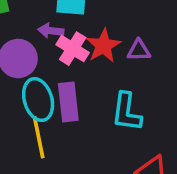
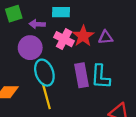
purple arrow: (51, 31) -> (37, 24), moved
purple rectangle: (68, 102) -> (81, 75), moved

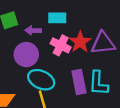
purple triangle: (106, 37) -> (103, 43), size x1.6
cyan ellipse: (44, 73) -> (41, 80), turned -45

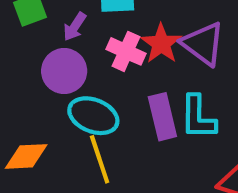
purple arrow: (33, 30) -> (75, 27), turned -56
purple triangle: (103, 43) -> (203, 44), turned 45

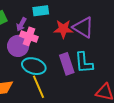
red star: (161, 44) -> (63, 29), turned -30
pink cross: (126, 51) -> (29, 36), moved

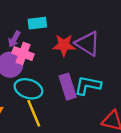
cyan L-shape: (84, 63) -> (88, 85), turned 105

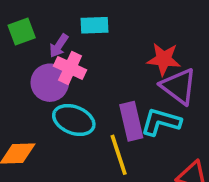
purple triangle: (88, 44) -> (179, 86), moved
red star: (64, 45) -> (164, 59), moved
yellow line: (34, 113) -> (119, 155), moved

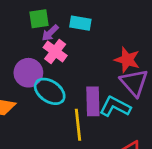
green square: (22, 32) -> (39, 19), moved
purple circle: (50, 83) -> (28, 73), moved

